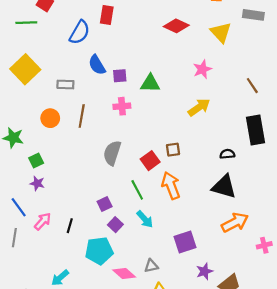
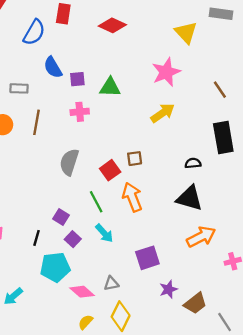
red diamond: (176, 26) -> (112, 25), moved
pink star: (202, 69) -> (166, 72), size x1.4
purple square: (105, 204) -> (61, 217), turned -32
black line: (70, 226) -> (36, 238), moved

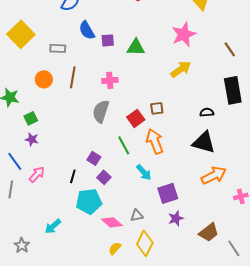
pink cross: (80, 112) -> (110, 80), moved
cyan arrow: (104, 233) -> (144, 172), moved
purple star: (168, 289) -> (176, 218), moved

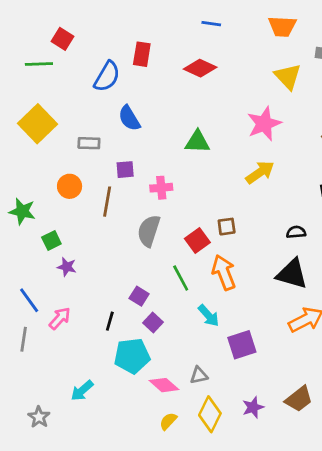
purple square: (108, 40) -> (125, 170), moved
brown line: (73, 77) -> (107, 202), moved
purple star: (32, 139) -> (67, 267), moved
purple star: (176, 218) -> (253, 407), moved

